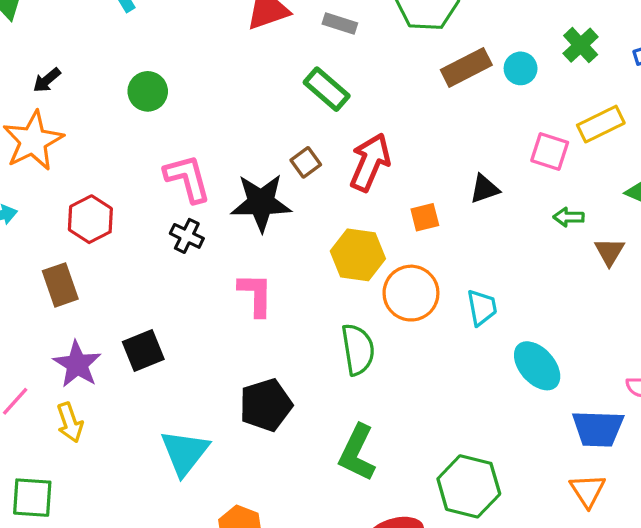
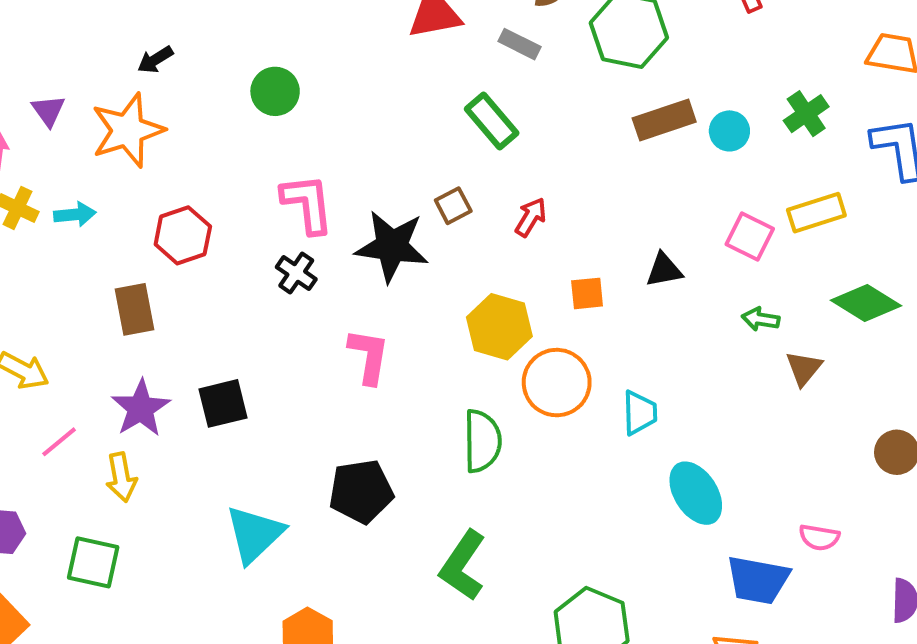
red arrow: (370, 162) -> (531, 217), size x0.6
green square: (32, 498) -> (93, 562), moved

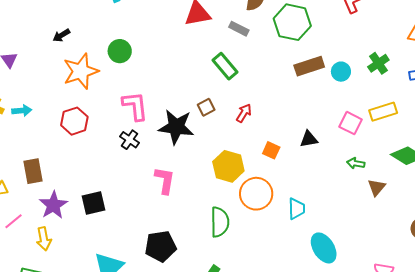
orange star: (128, 130) -> (81, 71), moved
orange square: (587, 293) -> (271, 150), turned 30
brown rectangle: (135, 309) -> (33, 171), moved

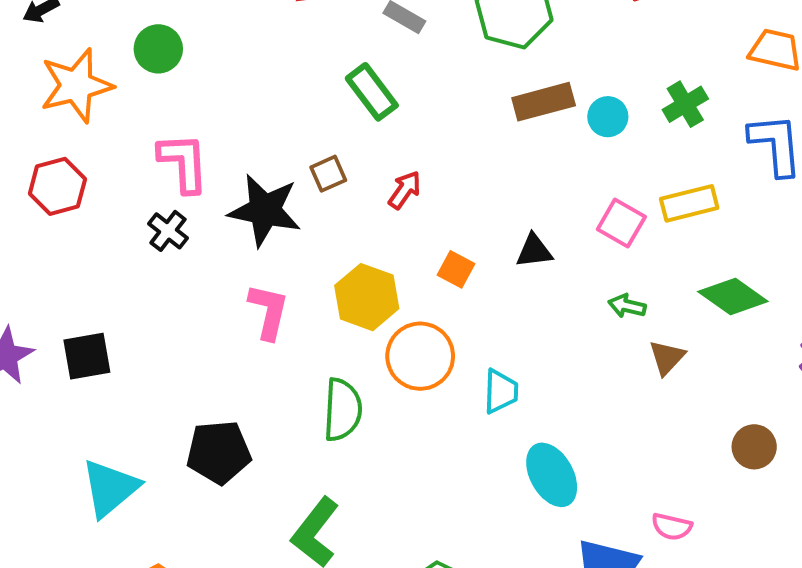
pink L-shape: (165, 180) -> (269, 311), moved

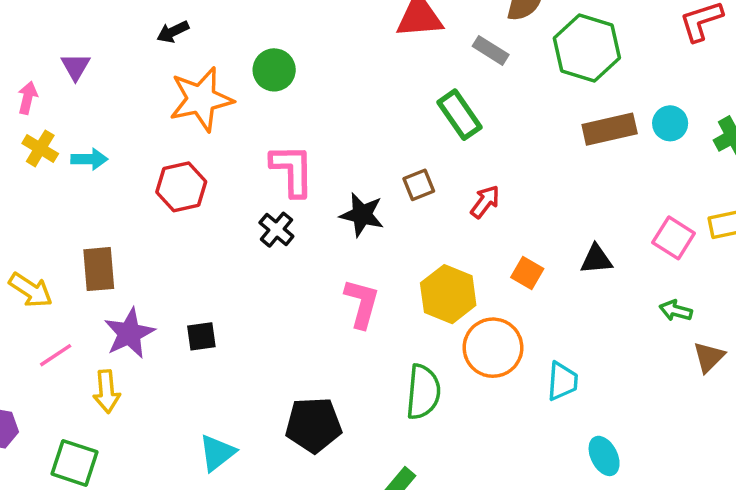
cyan circle: (608, 117) -> (670, 123), moved
black star: (265, 210) -> (362, 215), size x0.7
black square: (87, 356) -> (201, 336), size x0.7
cyan ellipse: (552, 475) -> (604, 456), size x0.7
cyan triangle: (110, 488) -> (217, 453), size x0.7

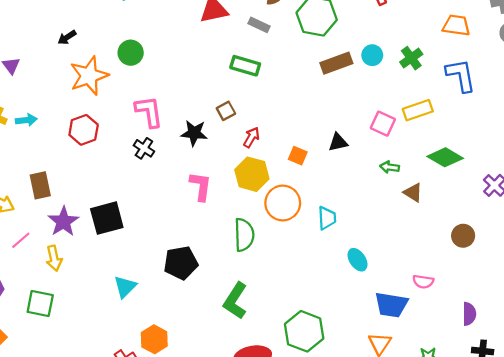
green rectangle: (460, 115) -> (245, 66), turned -32
red arrow: (485, 202) -> (251, 137), moved
black square: (201, 336) -> (107, 218), size x1.8
brown triangle: (709, 357) -> (413, 193), turned -36

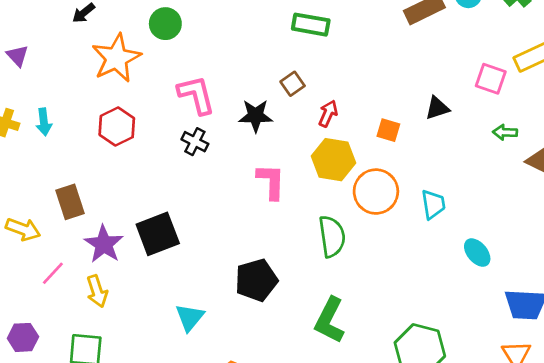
cyan arrow: (26, 120) -> (44, 122), turned 96

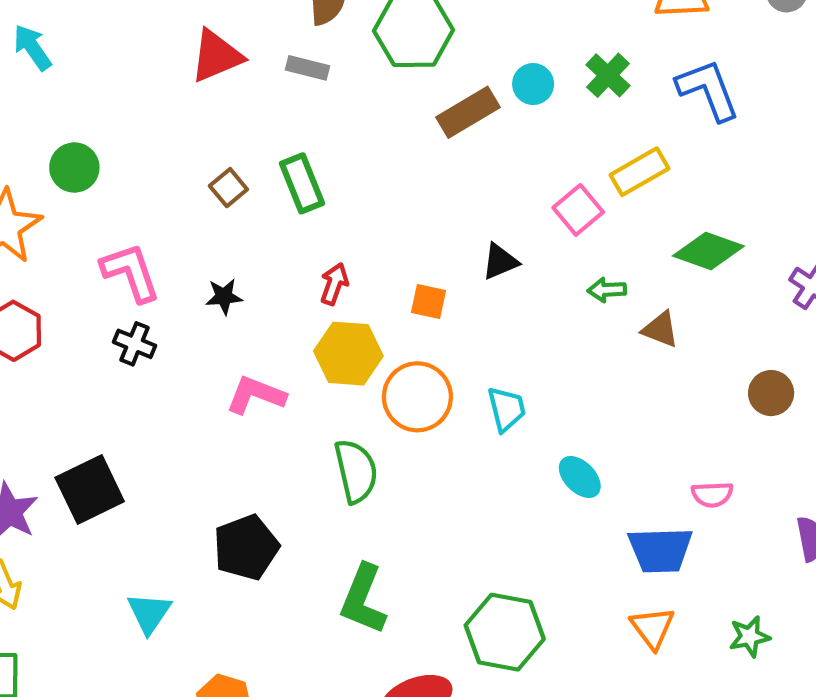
green rectangle: (311, 25) -> (302, 183), moved, turned 63
pink square: (491, 79) -> (578, 210), turned 36
brown square: (293, 84) -> (228, 188), moved
black star: (256, 116) -> (224, 297), size x0.7
pink L-shape: (271, 182) -> (256, 395), turned -66

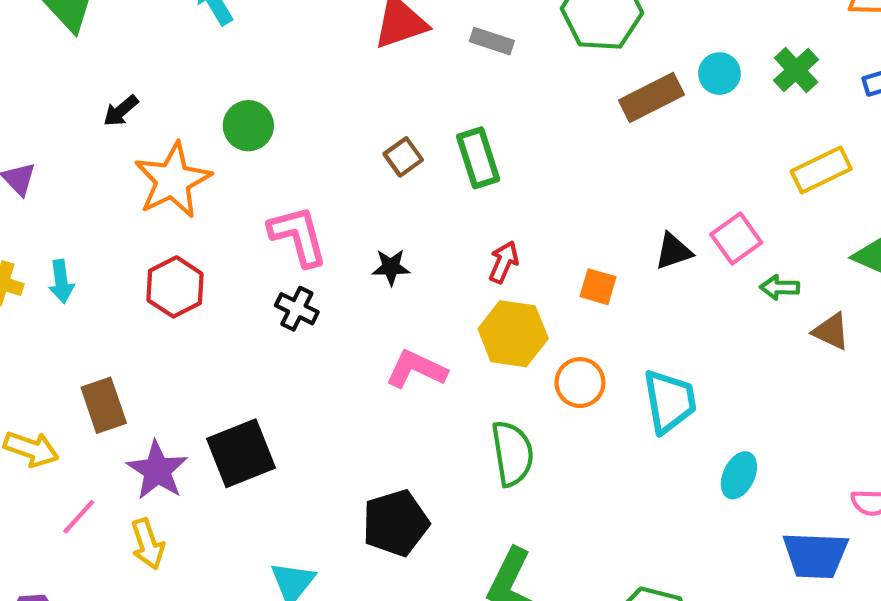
pink square: (578, 210) -> (736, 238), moved
orange circle: (417, 397) -> (580, 383), size x0.7
cyan trapezoid: (506, 409) -> (669, 401), size x1.4
cyan ellipse: (580, 477) -> (739, 475), turned 66

